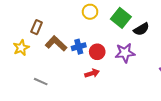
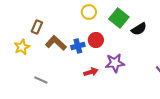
red circle: (97, 52) -> (96, 40), moved
purple star: (125, 53) -> (115, 63), moved

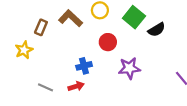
brown L-shape: (56, 43) -> (70, 18), moved
blue cross: (78, 46) -> (84, 66), moved
red arrow: (91, 72) -> (76, 86), moved

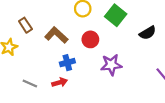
brown L-shape: (70, 18) -> (56, 35), moved
brown rectangle: (41, 27) -> (25, 25), turned -56
black semicircle: (157, 30) -> (148, 33), moved

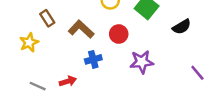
red arrow: (60, 82) -> (68, 81), moved
gray line: (30, 83) -> (38, 86), moved

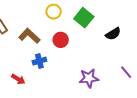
purple star: (142, 62) -> (89, 78), moved
red arrow: (68, 81) -> (18, 79), turned 48

